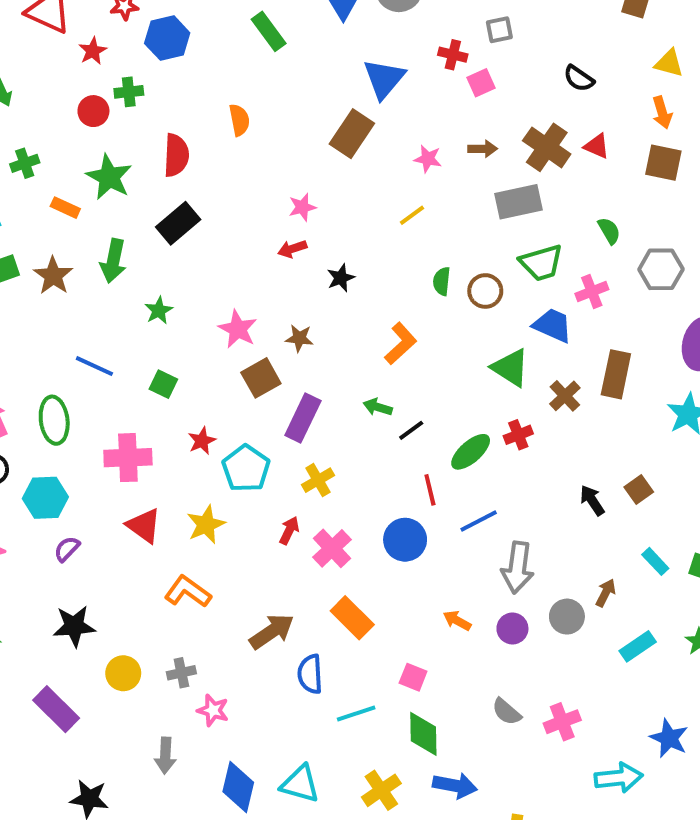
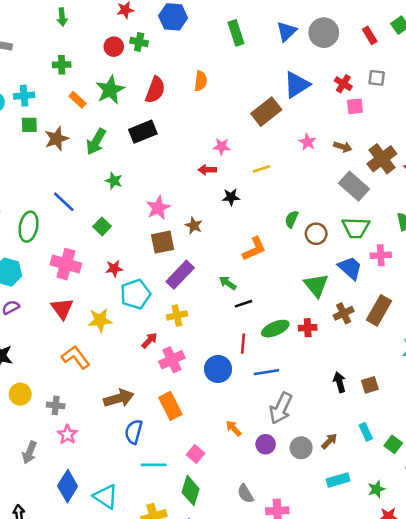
gray rectangle: (518, 202) -> (354, 186), turned 36
yellow line: (412, 215) -> (262, 169), moved
green star: (159, 310) -> (114, 181), turned 30

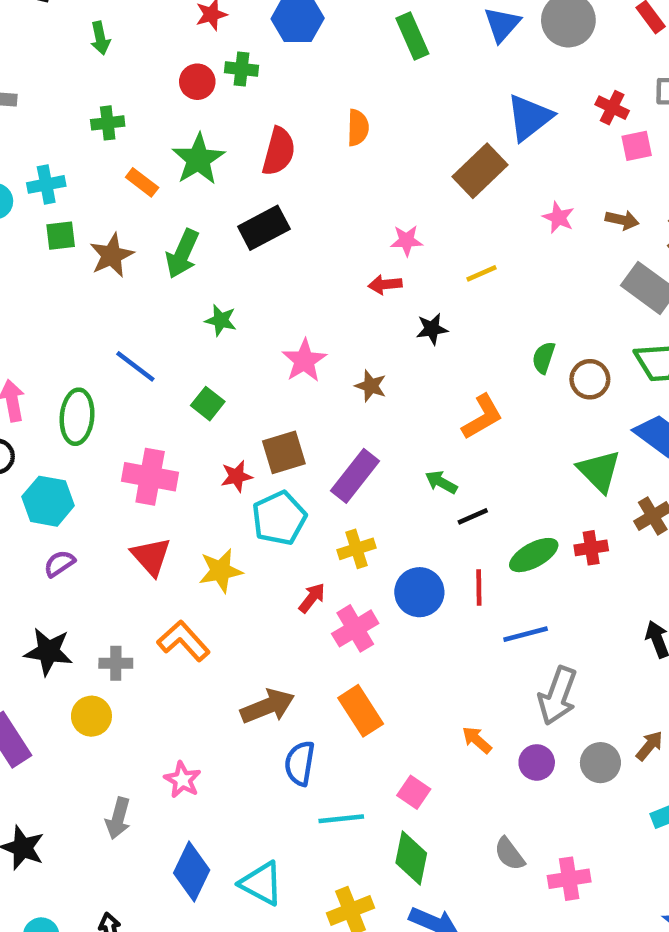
brown square: (163, 242) -> (284, 452), moved
blue circle: (218, 369) -> (419, 592), moved
gray cross: (56, 405) -> (116, 663), moved

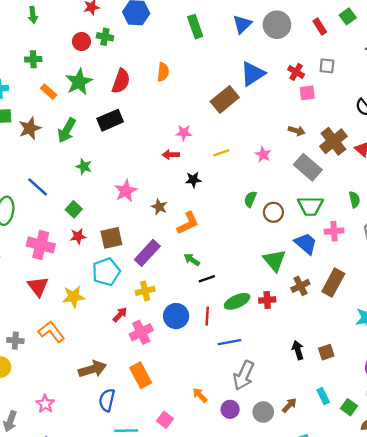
pink star: (558, 218) -> (263, 154), moved
orange L-shape: (482, 417) -> (188, 223), moved
red star: (237, 476) -> (78, 236), moved

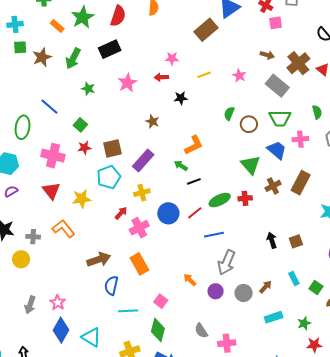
pink star: (126, 191) -> (127, 83), moved
orange L-shape: (188, 223) -> (194, 145), moved
red line: (207, 316) -> (195, 213), turned 49
pink star: (45, 404) -> (58, 302), moved

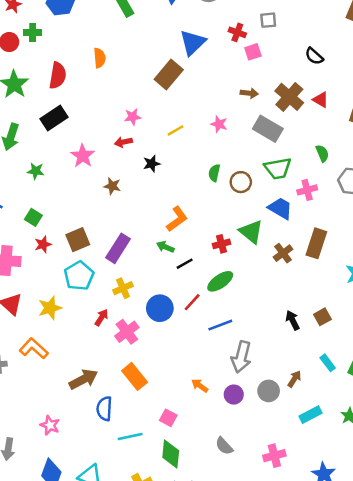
brown star: (152, 121) -> (112, 186), moved
red cross: (245, 198) -> (222, 244), moved
pink star: (58, 302) -> (50, 425), moved
pink cross: (227, 343) -> (274, 456), moved

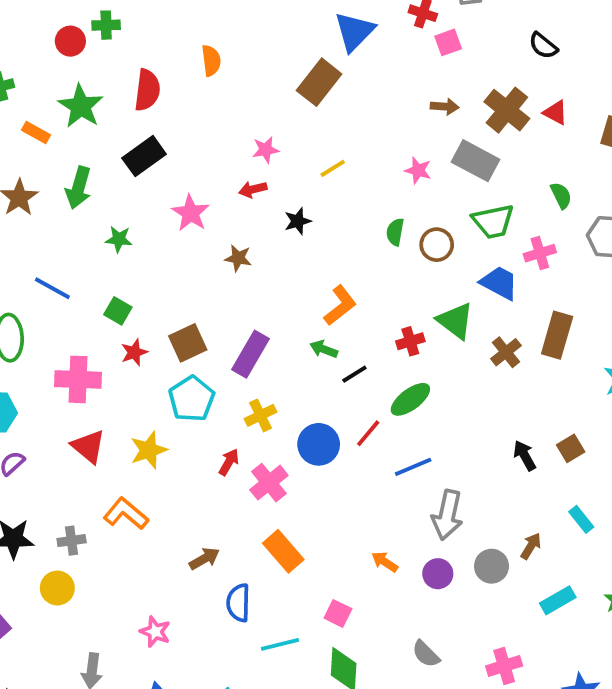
pink star: (219, 124) -> (418, 170), moved
brown arrow: (83, 379) -> (204, 559), size x0.7

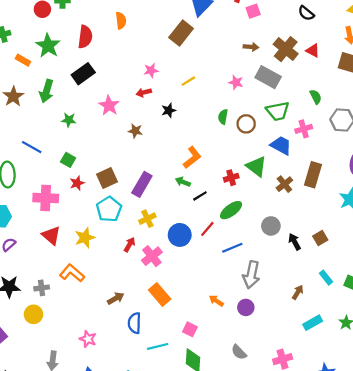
gray circle: (492, 566) -> (271, 226), moved

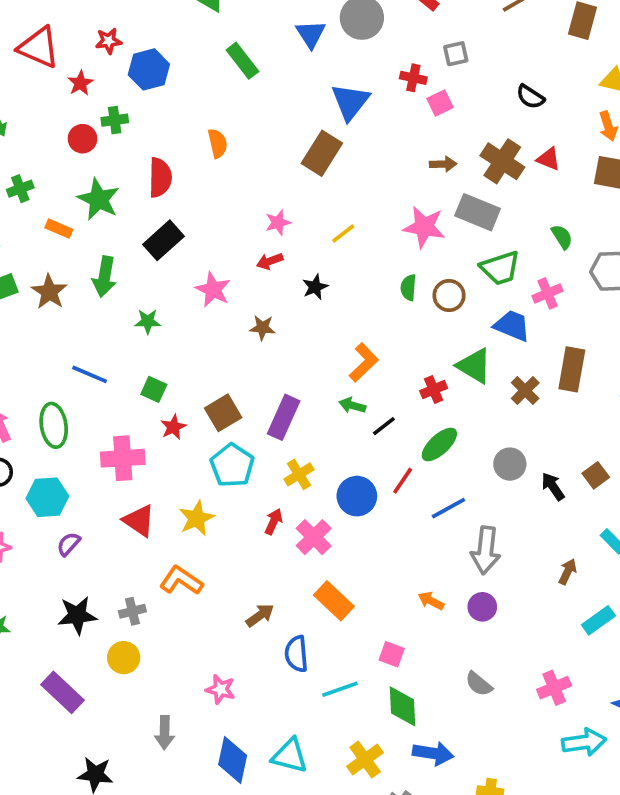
pink star: (236, 82) -> (424, 227), size x1.6

